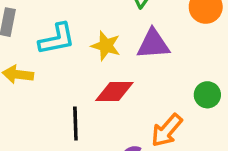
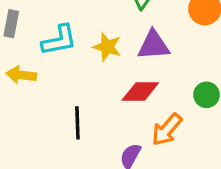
red diamond: (114, 91) -> (140, 91), moved

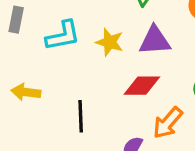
yellow arrow: (21, 75) -> (26, 92), moved

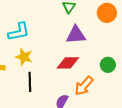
yellow star: (110, 42) -> (24, 57), moved

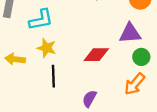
purple triangle: (76, 35) -> (130, 33), moved
orange arrow: (84, 86) -> (135, 84), moved

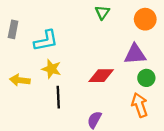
orange arrow: (135, 84) -> (140, 105), turned 120

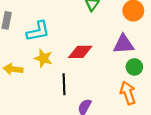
red diamond: (101, 76) -> (80, 52), moved
black line: (58, 97) -> (64, 84), moved

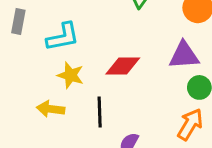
yellow arrow: (13, 69) -> (51, 109), moved
orange arrow: (128, 93) -> (190, 124), turned 50

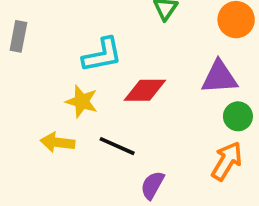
cyan L-shape: (63, 37) -> (102, 55), moved
black line: (100, 112) -> (117, 146), turned -64

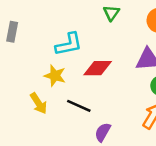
yellow arrow: (57, 142) -> (39, 103), turned -130

